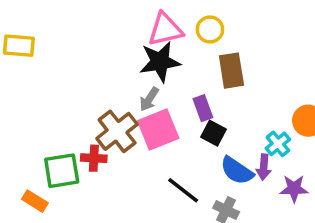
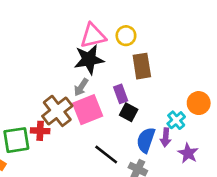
blue semicircle: (237, 171) -> (146, 140), turned 75
purple star: (294, 189) -> (188, 153), turned 30

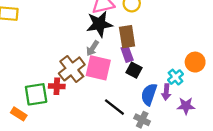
brown rectangle: (142, 66) -> (127, 37), moved
pink square: (88, 110) -> (98, 68), turned 35
purple star: (188, 153) -> (186, 106), turned -30

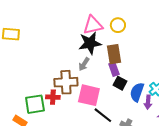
pink square: (98, 68) -> (89, 95), moved
brown cross: (72, 69) -> (66, 82), turned 35
blue semicircle: (149, 94) -> (137, 92), moved

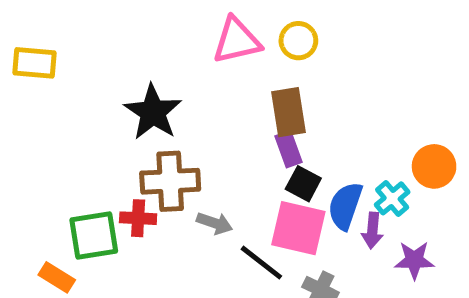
black star: (90, 43) -> (153, 112), moved, turned -30
gray arrow: (84, 64) -> (215, 223), moved, turned -104
pink square: (89, 95) -> (298, 228), moved

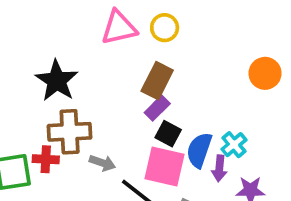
brown rectangle: (289, 112) -> (157, 81), turned 36
purple rectangle: (289, 149) -> (157, 108), turned 65
orange circle: (434, 166) -> (265, 73), moved

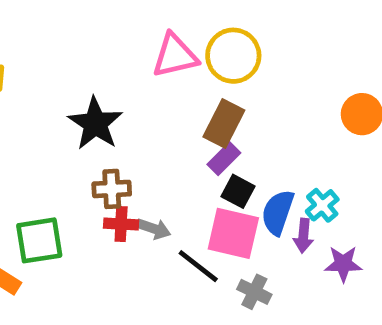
yellow circle: (165, 28) -> (233, 56), size x1.5
brown cross: (70, 132) -> (112, 189), size x0.7
red cross: (46, 159) -> (121, 224), moved

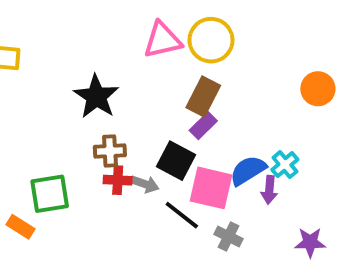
black square: (238, 191) -> (176, 161), moved, size x1.4
blue semicircle: (278, 212) -> (248, 170), turned 39
purple star: (343, 264) -> (310, 242), moved

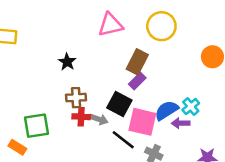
yellow circle: (211, 40) -> (161, 26), moved
black star: (96, 97) -> (67, 62), size x0.6
purple arrow: (269, 190) -> (181, 123), turned 84

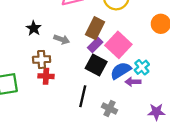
black square: (119, 104) -> (96, 65), moved
gray arrow: (99, 119) -> (62, 39), moved
pink square: (142, 122) -> (118, 45), moved, turned 30
black line: (123, 140) -> (83, 96), turned 65

